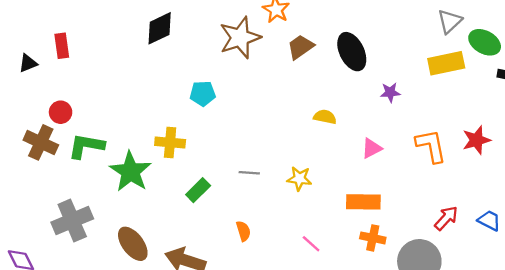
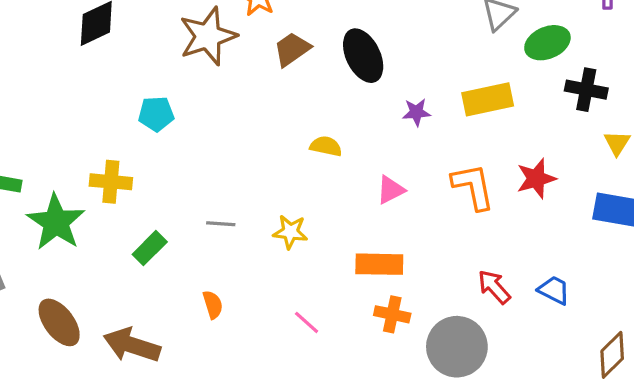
green ellipse: (485, 42) -> (547, 43), turned -52
yellow rectangle: (446, 63) -> (488, 99), moved
red arrow: (446, 218) -> (494, 287), turned -84

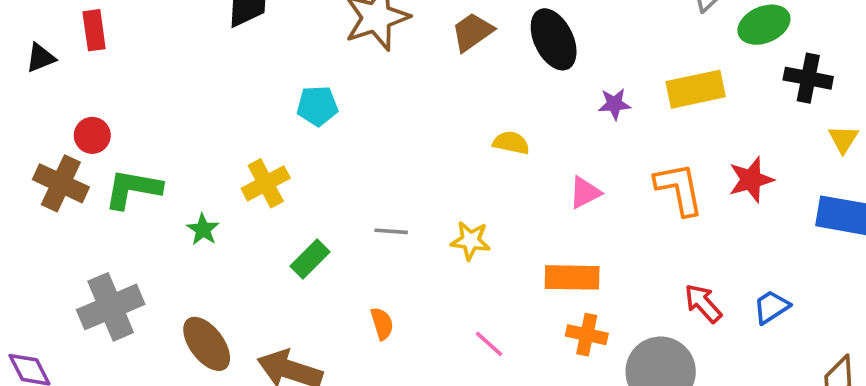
yellow cross: (111, 182) -> (266, 183), turned -33
green star: (56, 222) -> (203, 229), size x0.5
blue trapezoid: (554, 290) -> (771, 307), turned -60

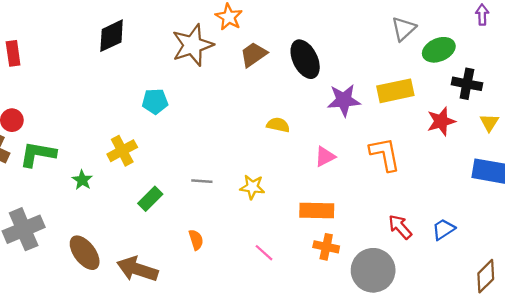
purple star: (614, 104) -> (344, 100), size x1.6
red star: (751, 180) -> (441, 121), moved

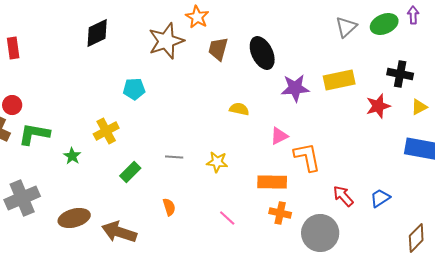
green ellipse: (439, 50) -> (384, 24), moved
brown trapezoid: (253, 54) -> (218, 49), turned -40
yellow triangle: (489, 123) -> (419, 107), turned 30
orange L-shape: (385, 154) -> (307, 157), moved
brown ellipse: (85, 253) -> (74, 218), turned -68

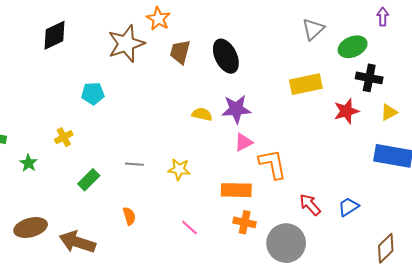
green ellipse: (384, 24) -> (353, 47), moved
purple star: (295, 88) -> (236, 109), moved
yellow cross: (106, 131) -> (64, 137), size x0.7

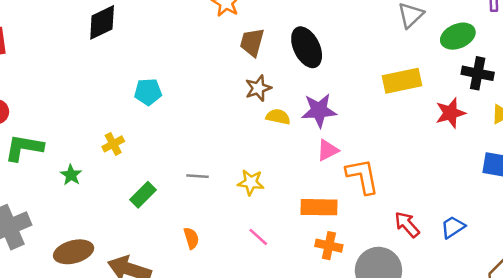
brown star: (126, 44) -> (258, 88), moved, size x0.6
pink line: (189, 228) -> (258, 237), moved

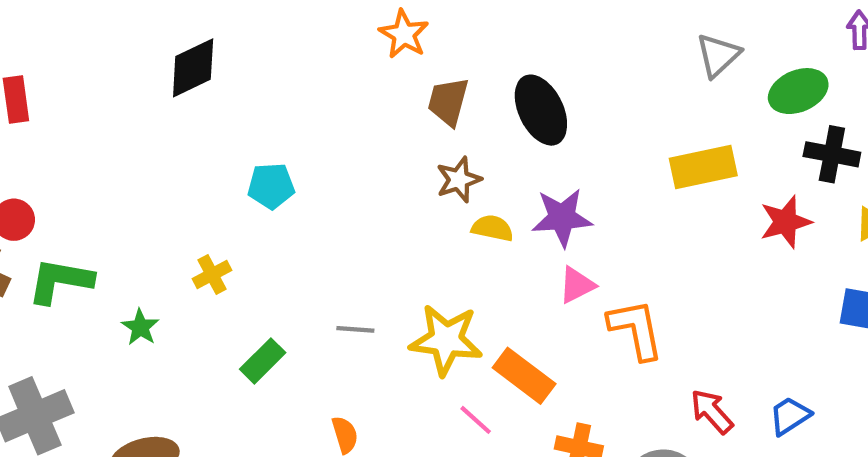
yellow star: (251, 182) -> (446, 340), size x1.6
orange rectangle: (319, 207) -> (524, 376), moved, turned 36
pink line: (258, 237) -> (476, 420), moved

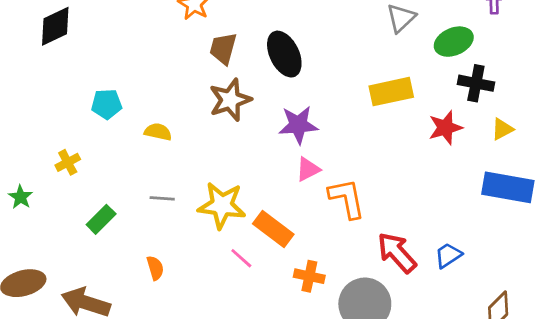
brown star: (459, 180) -> (230, 100), size x1.4
yellow semicircle: (492, 228) -> (158, 132), moved
red arrow: (712, 412) -> (397, 253), size x1.4

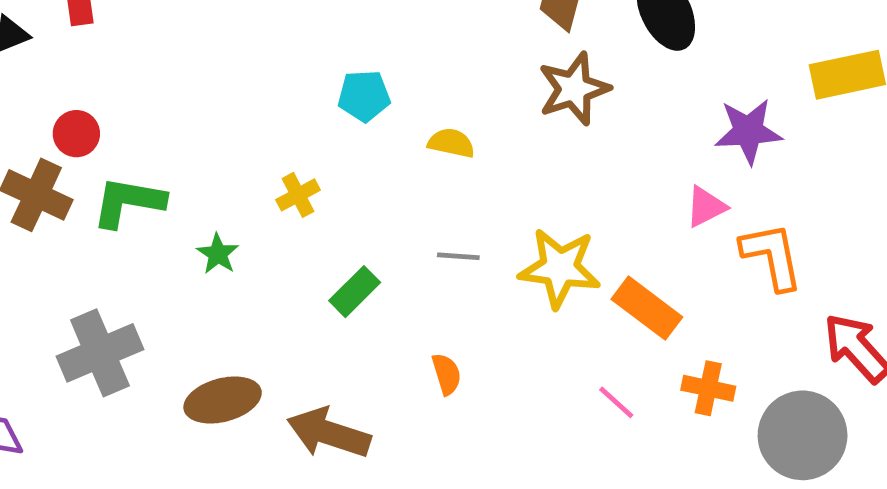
purple star: (298, 125) -> (748, 131), moved
pink line: (241, 258) -> (616, 402), moved

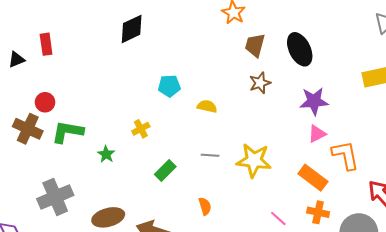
brown star: (574, 89) -> (260, 83), size x0.7
purple star: (748, 131) -> (314, 101), moved
orange rectangle: (647, 308) -> (313, 178), moved

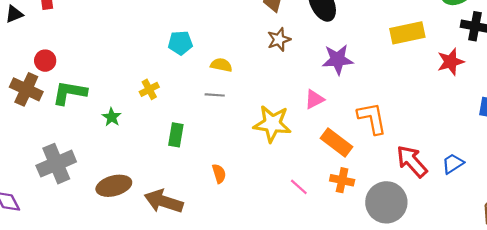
pink triangle: (317, 134) -> (314, 99), moved
gray line: (210, 155) -> (215, 95), moved
green rectangle: (165, 171) -> (176, 135), turned -35

